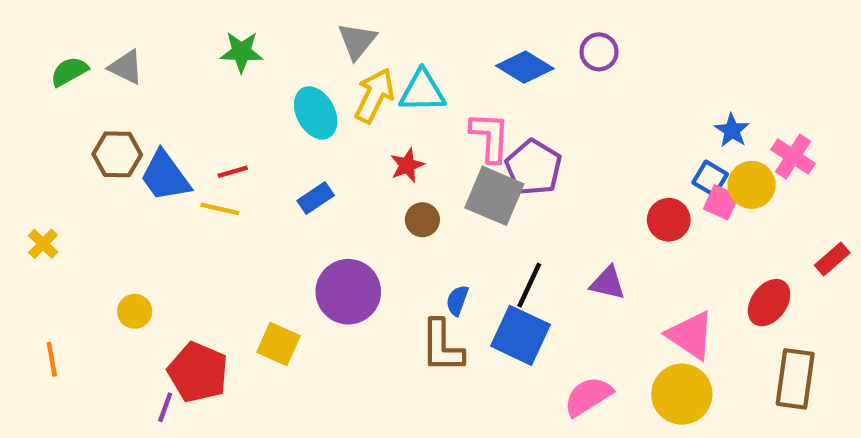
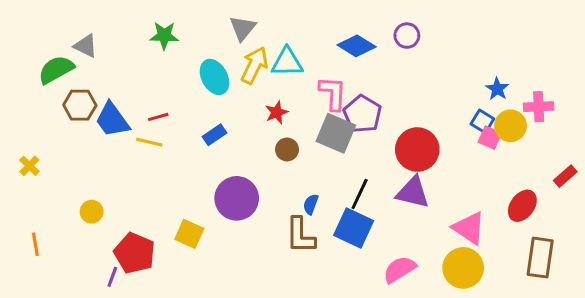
green semicircle: (69, 72) -> (56, 70), moved, size x1.4
pink cross: (793, 157) -> (539, 107), turned -36
red circle: (669, 220) -> (417, 150), moved, size x1.5
purple triangle: (608, 283) -> (413, 192), size x1.4

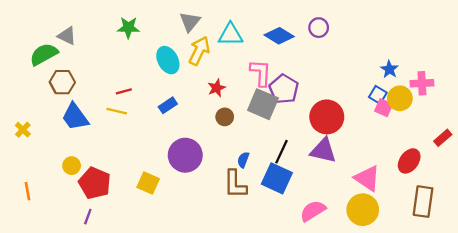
cyan triangle: (287, 62) -> (230, 35), moved
blue trapezoid: (112, 120) -> (75, 117), moved
red pentagon: (135, 253) -> (95, 183), moved

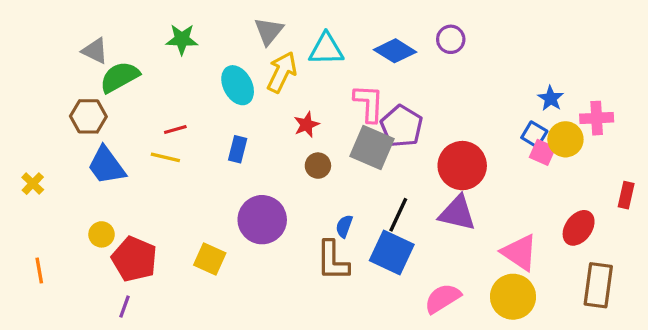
green semicircle: (44, 54) -> (120, 77), moved
blue rectangle: (168, 105) -> (238, 149), turned -42
red rectangle: (443, 138) -> (626, 195), turned -36

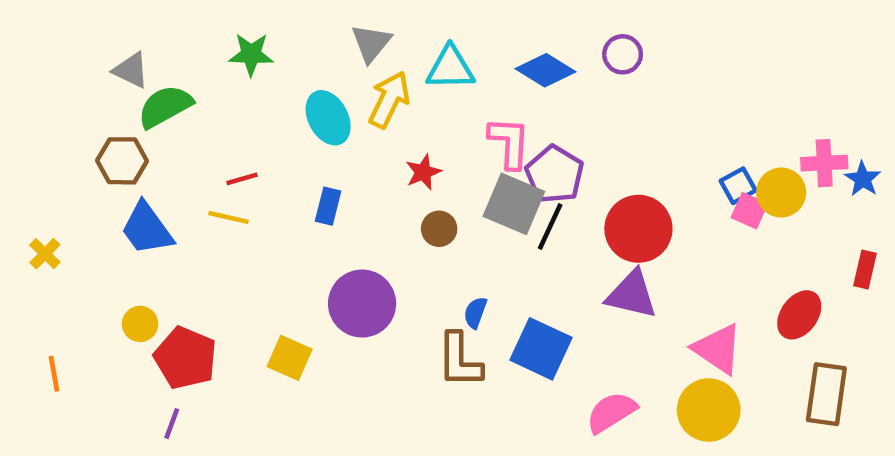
blue star: (551, 98) -> (863, 179), moved
blue square: (534, 134) -> (738, 186), turned 30
black line: (398, 215) -> (550, 227), moved

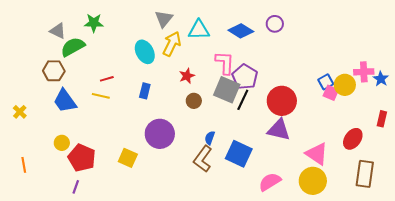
green star: (251, 54) -> (94, 23), moved
brown L-shape: (459, 360) -> (203, 159), turned 36

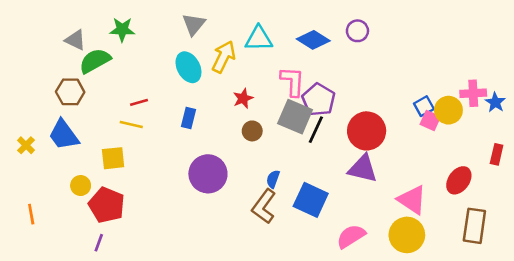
gray triangle: (164, 19) -> (194, 24), moved
blue trapezoid: (65, 101) -> (64, 135), moved
yellow square: (128, 158) -> (113, 158), moved, turned -30

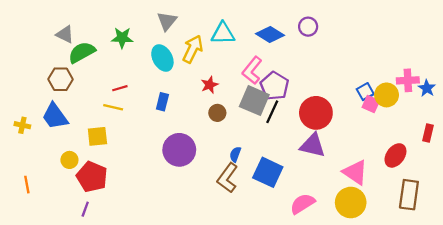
green star: (122, 30) -> (122, 38), moved
pink L-shape: (292, 82) -> (252, 70), turned -144
yellow cross: (26, 145) -> (22, 125), turned -32

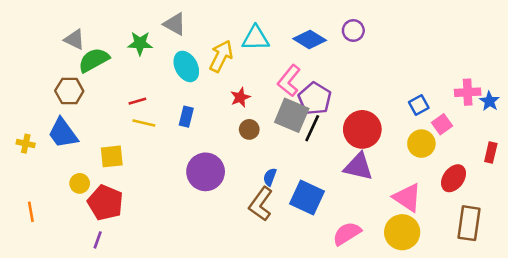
gray triangle: (167, 21) -> (175, 24), moved, turned -40
yellow circle: (387, 95) -> (421, 144), moved
pink square: (371, 104) -> (442, 124), moved, turned 30
yellow line: (113, 107) -> (144, 123), moved

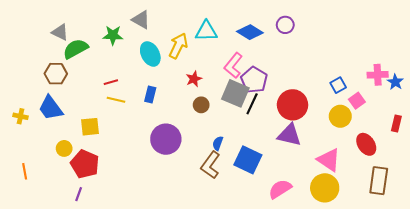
red ellipse: (454, 178) -> (366, 144), turned -70

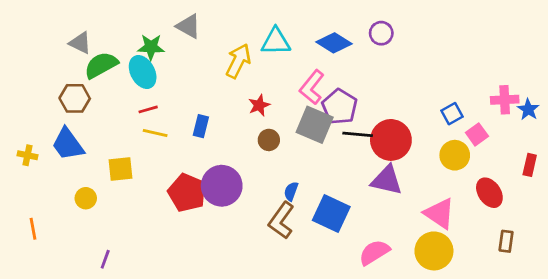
cyan ellipse: (150, 54) -> (143, 72), moved
black line: (252, 104) -> (358, 134), moved, turned 70
red pentagon: (85, 164) -> (187, 193), moved
brown rectangle: (379, 181) -> (506, 241), size x0.6

